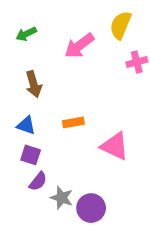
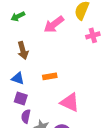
pink triangle: (115, 146) -> (70, 102), moved
purple semicircle: (38, 181) -> (26, 116), turned 152

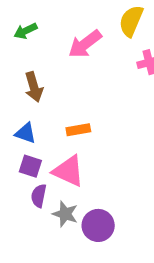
pink triangle: (70, 102) -> (68, 171), moved

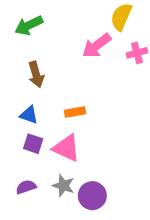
green arrow: (26, 31) -> (29, 25), size x1.4
pink arrow: (85, 44) -> (97, 46), moved
purple semicircle: (39, 196) -> (26, 187), moved, turned 60

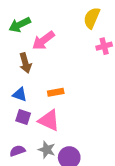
pink arrow: (97, 46) -> (43, 41), moved

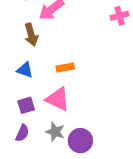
purple square: (23, 117) -> (26, 105), moved, turned -35
purple semicircle: (17, 151) -> (22, 133), turned 133

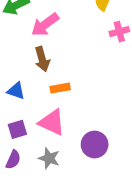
brown arrow: (31, 35) -> (42, 59), moved
purple circle: (80, 141) -> (95, 144), moved

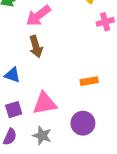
orange rectangle: (60, 88) -> (89, 81), moved
pink triangle: (52, 122) -> (45, 103), turned -35

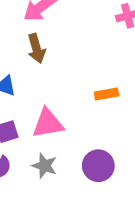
purple circle: (83, 123) -> (98, 166), moved

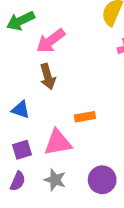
orange rectangle: (106, 94) -> (85, 117), moved

